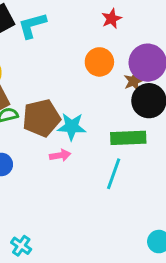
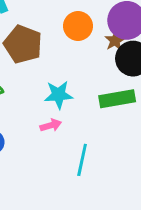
brown pentagon: (41, 118) -> (23, 44), moved, turned -30
cyan line: (114, 174) -> (82, 160), moved

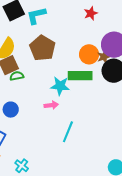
orange circle: (78, 26) -> (89, 54), moved
green rectangle: (117, 99) -> (80, 76), moved

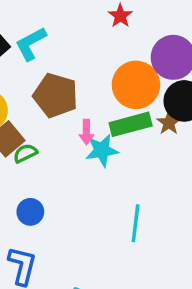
orange circle: (89, 54) -> (136, 85), size x1.4
brown star: (104, 57) -> (169, 123), moved
pink arrow: (51, 105) -> (86, 132), moved, turned 112

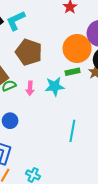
green rectangle: (131, 124) -> (73, 72), size x0.6
pink arrow: (86, 132) -> (30, 88), moved

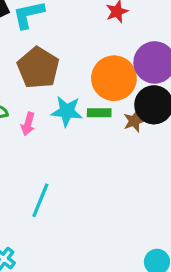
cyan star: (55, 86) -> (67, 111), moved
cyan line: (72, 131) -> (40, 200), moved

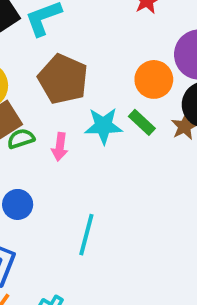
orange circle: (114, 78) -> (154, 79), size x0.7
green rectangle: (99, 113) -> (142, 122), turned 50

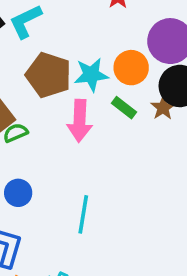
cyan star: (103, 126) -> (91, 75), moved
pink arrow: (60, 147) -> (80, 121), moved, size x1.6

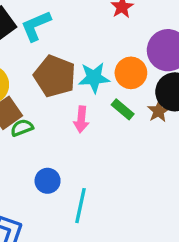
pink arrow: (80, 121) -> (81, 119), size x0.7
blue circle: (18, 193) -> (48, 181), moved

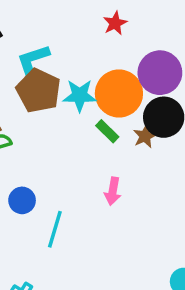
cyan L-shape: (36, 26) -> (33, 60), moved
orange circle: (131, 73) -> (119, 94), size x1.4
pink arrow: (81, 119) -> (113, 191), moved

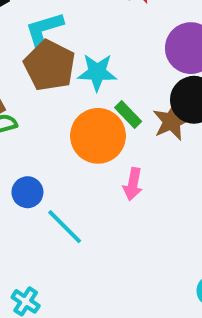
orange circle: (119, 94) -> (98, 136), moved
brown star: (145, 136) -> (172, 121), size x1.4
cyan line: (55, 229) -> (65, 227), turned -63

